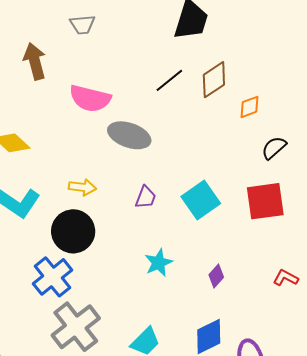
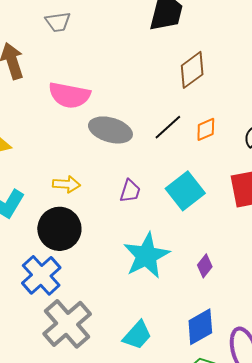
black line: (169, 80) -> (168, 127), moved
orange diamond: (249, 107) -> (206, 129), moved
cyan star: (159, 263) -> (146, 256), size x1.6

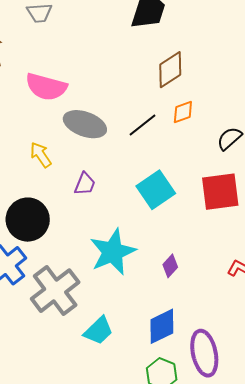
orange diamond: (206, 129) -> (183, 112), moved
yellow arrow: (66, 184) -> (41, 155), moved, turned -132
purple trapezoid: (130, 191) -> (85, 184), moved
gray cross: (67, 324) -> (55, 291), moved

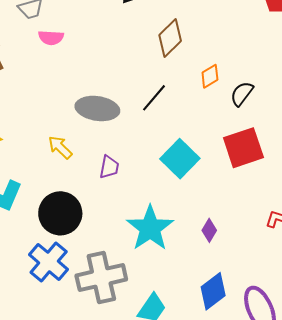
pink semicircle: (46, 87) -> (51, 38), moved, size x0.6
orange diamond: (183, 112) -> (210, 76), moved
gray cross: (55, 291) -> (101, 277), turned 36

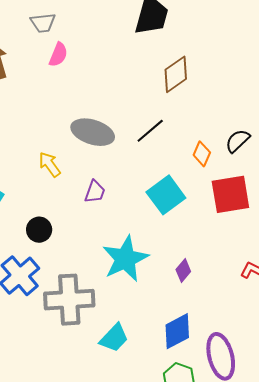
pink semicircle: (51, 38) -> (58, 55), turned -80
orange diamond: (210, 76) -> (202, 154), moved, turned -45
black circle: (60, 213) -> (39, 230), size x0.6

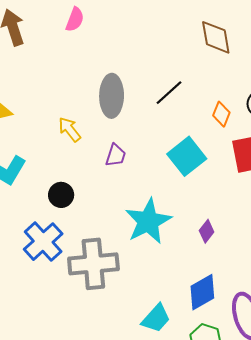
brown diamond: (176, 74) -> (216, 37), moved, turned -63
gray ellipse: (93, 132) -> (112, 96), turned 75
cyan trapezoid: (114, 338) -> (156, 318), moved

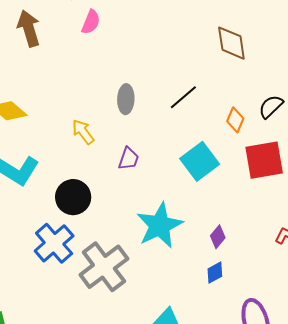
gray ellipse: (112, 96) -> (126, 99), size x0.7
black circle: (61, 195) -> (73, 197), size x1.4
gray cross: (93, 264) -> (104, 267), turned -33
blue diamond: (202, 292) -> (215, 273), moved, size x0.6

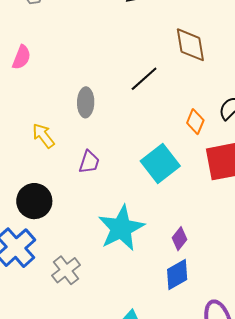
pink semicircle: (91, 22) -> (22, 57), moved
black line: (183, 97) -> (144, 79), moved
gray cross: (104, 267) -> (66, 270), size x0.6
blue diamond: (215, 273) -> (177, 275), size x1.4

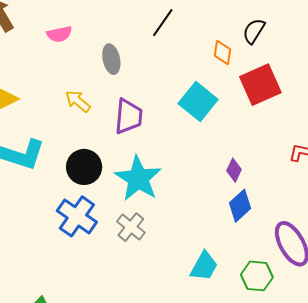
pink semicircle: (22, 57) -> (59, 34), moved, turned 70
purple trapezoid: (89, 162) -> (128, 116), size x1.5
cyan star: (121, 228) -> (138, 179), moved

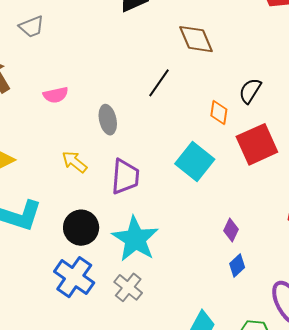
blue diamond: (240, 206) -> (237, 265), size x0.7

